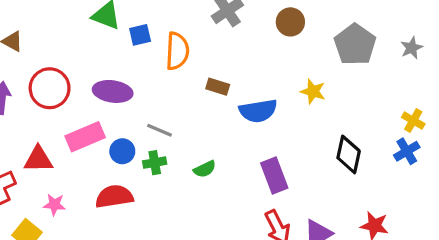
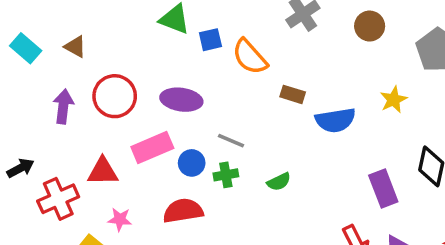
orange semicircle: (177, 51) -> (250, 57), turned 135
yellow star: (313, 91) -> (394, 100), turned 30
purple rectangle: (274, 176) -> (383, 189), moved

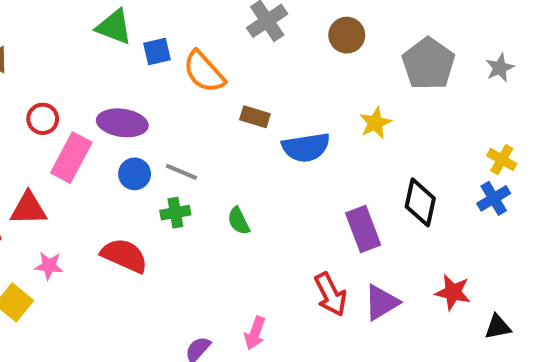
red circle: (115, 96) -> (43, 119), size x0.6
pink rectangle: (152, 148) -> (71, 158), moved, turned -39
blue circle: (192, 163) -> (135, 174), moved
green semicircle: (279, 182) -> (239, 221), turned 90
red semicircle: (183, 211) -> (124, 256), turned 33

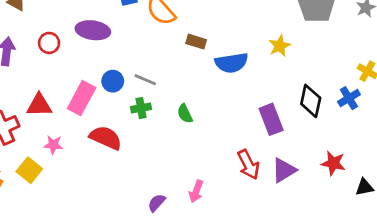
purple ellipse: (122, 123) -> (93, 30), moved
pink rectangle: (71, 158) -> (82, 98), moved
blue cross: (494, 198) -> (349, 98), moved

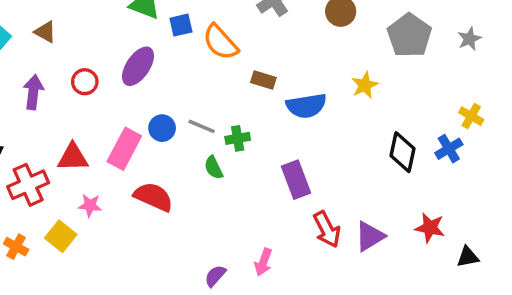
purple ellipse: (93, 30) -> (138, 66), turned -64
green cross: (141, 108) -> (238, 138), moved
green semicircle: (185, 114) -> (214, 168), moved
purple rectangle: (271, 119) -> (296, 180), moved

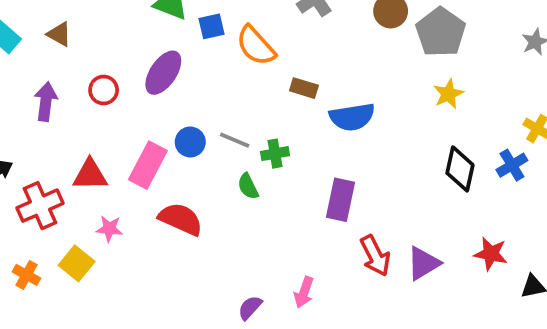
gray pentagon: (409, 35) -> (441, 32), moved
yellow star: (365, 85) -> (448, 94), moved
purple rectangle: (296, 180) -> (341, 200), turned 33

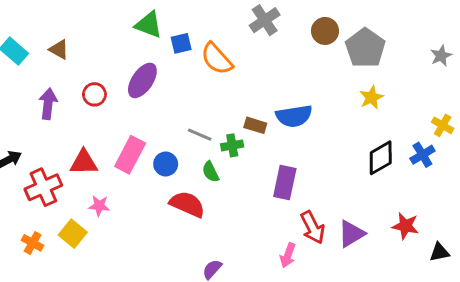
brown rectangle: (304, 88) -> (255, 125), moved
blue circle: (190, 142) -> (166, 164), moved
black diamond: (460, 169) -> (381, 158), turned 48
red semicircle: (181, 219) -> (187, 204), moved
pink arrow: (304, 292) -> (288, 255), moved

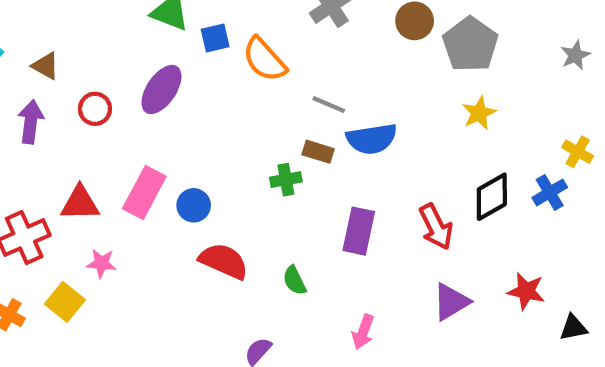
brown triangle: (59, 50) -> (46, 66), moved
gray line: (200, 135) -> (329, 105), moved
green semicircle: (211, 172) -> (294, 280), moved
red arrow: (313, 227) -> (436, 227), moved

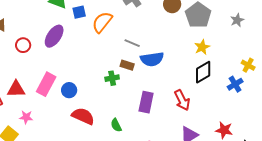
gray star: (575, 55) -> (237, 20), moved
orange semicircle: (264, 59) -> (102, 22), turned 80
black diamond: (492, 197) -> (203, 72), moved

